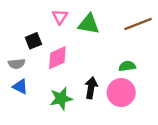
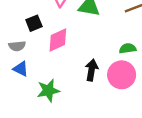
green star: (61, 99) -> (48, 90), moved

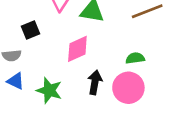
pink diamond: (58, 40) -> (77, 49), moved
green star: (48, 90) -> (49, 90), moved, turned 30

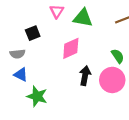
green semicircle: (135, 58) -> (118, 56), turned 64
green star: (49, 90) -> (37, 96), moved

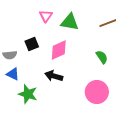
black square: (33, 33) -> (32, 44), moved
black arrow: (85, 76) -> (54, 76), moved, turned -84
pink circle: (112, 80) -> (97, 92), moved

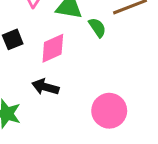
green semicircle: (102, 57) -> (97, 28), moved

